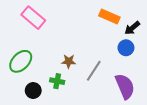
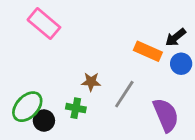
orange rectangle: (109, 16) -> (148, 51), moved
blue circle: (126, 48) -> (181, 64), moved
green ellipse: (21, 61) -> (27, 107), moved

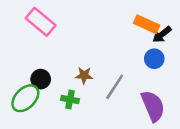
orange rectangle: (148, 51) -> (147, 24), moved
blue circle: (181, 64) -> (154, 59), moved
black circle: (44, 121) -> (41, 79), moved

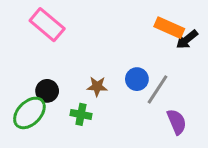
blue circle: (154, 59) -> (137, 79), moved
gray line: (115, 87) -> (157, 89), moved
purple semicircle: (153, 106) -> (177, 122), size x0.7

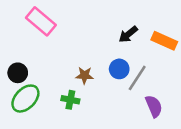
orange rectangle: (169, 28) -> (164, 41), moved
black arrow: (187, 39) -> (128, 34), moved
black circle: (47, 91) -> (18, 73), moved

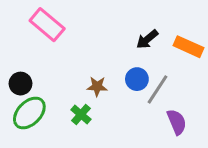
green cross: (70, 100) -> (81, 114), turned 30

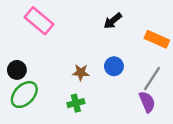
black arrow: (147, 39) -> (113, 21), moved
gray line: (158, 89) -> (152, 79), moved
green cross: (81, 114) -> (76, 103), moved, turned 35

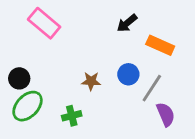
orange rectangle: (157, 39) -> (160, 45), moved
gray line: (152, 79) -> (152, 88), moved
green cross: (76, 103) -> (72, 116), moved

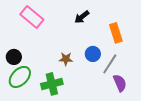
black arrow: (127, 23) -> (82, 17), moved
orange rectangle: (160, 45) -> (116, 33), turned 48
green cross: (72, 116) -> (52, 84), size x1.5

